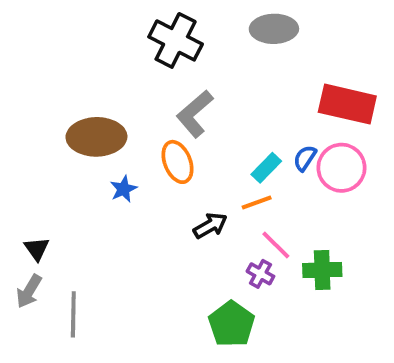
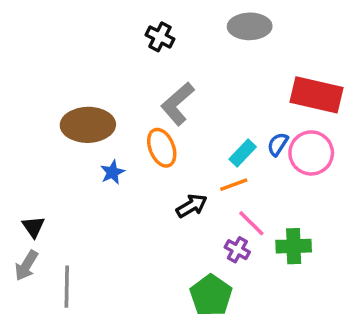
black cross: (176, 40) -> (160, 37), size x0.6

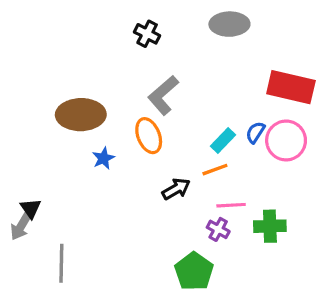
pink line: (251, 223) -> (231, 205), turned -48
gray arrow: (26, 265) -> (21, 226), moved

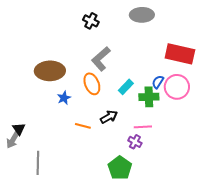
cyan rectangle: (223, 140) -> (126, 87), moved
orange line: (215, 170) -> (83, 126), moved, turned 35
green cross: (270, 226) -> (149, 97), moved

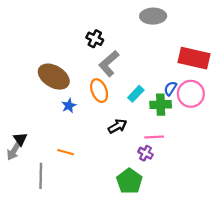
black cross: (91, 21) -> (95, 39), moved
brown ellipse: (50, 71) -> (54, 77), turned 32
orange line: (83, 126) -> (66, 152), moved

